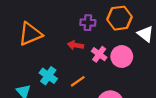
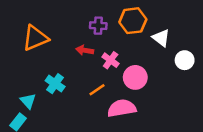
pink circle: (122, 56) -> (135, 77), moved
orange line: (78, 81) -> (97, 90), moved

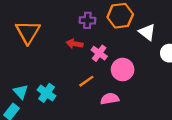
orange triangle: (35, 38) -> (28, 32), turned -36
cyan cross: (55, 84) -> (47, 93), moved
pink semicircle: (122, 108) -> (110, 99), size x0.7

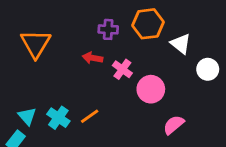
orange line: (86, 81) -> (90, 116), moved
pink semicircle: (110, 99) -> (174, 125), moved, turned -30

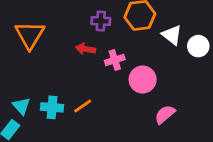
pink cross: (122, 69) -> (115, 60), turned 36
white circle: (208, 69) -> (198, 46), moved
cyan cross: (58, 118) -> (52, 107), turned -30

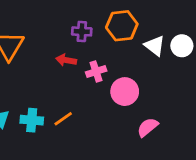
white circle: (198, 46) -> (182, 46), moved

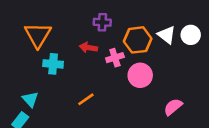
orange hexagon: (122, 26) -> (138, 40), moved
cyan cross: (32, 120) -> (53, 64), moved
pink semicircle: (148, 127) -> (173, 107), moved

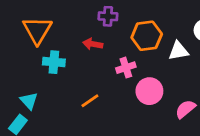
white triangle: (167, 35) -> (178, 51), moved, turned -48
pink cross: (115, 58) -> (126, 68), moved
pink circle: (140, 75) -> (149, 91), moved

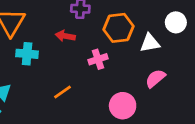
pink circle: (149, 91) -> (123, 106), moved
pink semicircle: (185, 109) -> (155, 78), moved

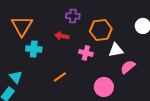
white triangle: (150, 43) -> (116, 50), moved
pink cross: (98, 59) -> (86, 53), turned 32

